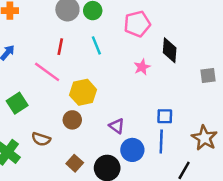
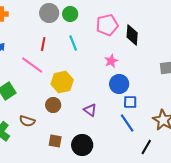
black diamond: (170, 50) -> (132, 35), moved
blue line: (161, 142) -> (127, 123), turned -36
blue circle: (132, 150) -> (119, 84), moved
brown square: (75, 163) -> (55, 141), turned -32

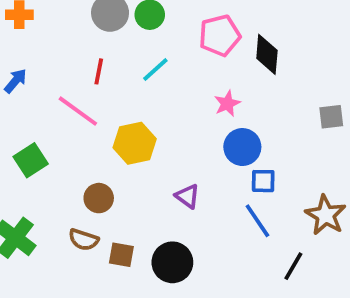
cyan line: (73, 43) -> (155, 70), turned 70
brown circle: (53, 105) -> (99, 198), moved
brown semicircle: (27, 121) -> (84, 240), moved

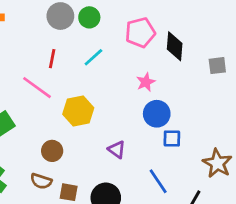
gray square: (331, 117) -> (217, 66), moved
blue line: (257, 221) -> (158, 181), moved

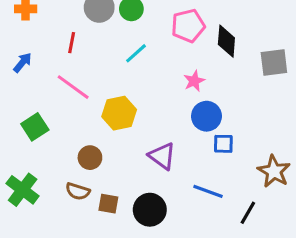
red line: (52, 59) -> (72, 43), moved
gray square: (217, 66) -> (274, 63), size x1.4
purple triangle: (117, 150) -> (162, 156), size x1.4
blue line: (158, 181) -> (208, 191), turned -36

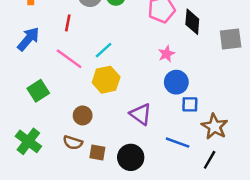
cyan line: (136, 53) -> (104, 50), moved
blue arrow: (23, 63) -> (28, 39), size x1.5
brown star: (274, 171) -> (215, 127), moved

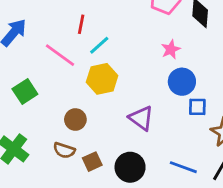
red line: (68, 23) -> (81, 24), moved
blue line: (178, 143) -> (183, 167), moved
brown square: (97, 152) -> (92, 162), turned -35

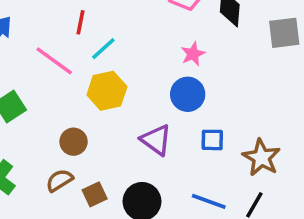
blue circle: (182, 82) -> (188, 94), moved
blue square: (197, 107) -> (212, 140), moved
brown semicircle: (64, 150) -> (59, 180), turned 130

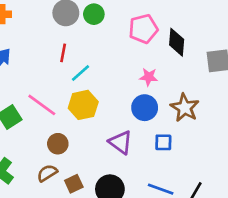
pink star: (193, 54) -> (149, 77), turned 30
pink line: (54, 61) -> (42, 105), moved
brown star: (261, 157) -> (185, 108), moved

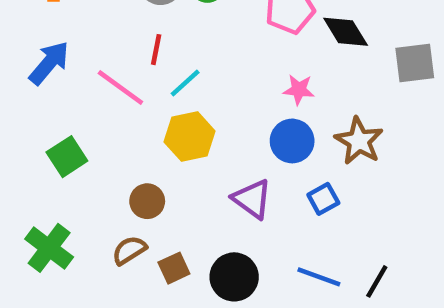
black diamond: (177, 42) -> (346, 32), turned -36
pink line: (42, 105) -> (120, 87), moved
blue square: (163, 142) -> (323, 199), turned -30

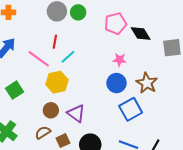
yellow hexagon: (190, 137) -> (57, 82), moved
purple triangle: (252, 199) -> (76, 113), moved
blue square: (323, 199) -> (131, 109), size x1.6

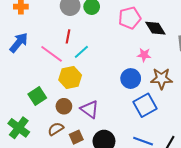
pink star: (119, 60) -> (144, 55), moved
brown star: (147, 83) -> (161, 79), turned -30
green square: (15, 90) -> (37, 96), moved

